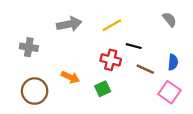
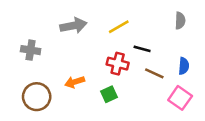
gray semicircle: (169, 20) -> (180, 21), turned 42
orange arrow: (70, 77) -> (75, 82), turned 138

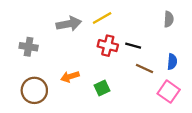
yellow line: (119, 27) -> (102, 18), moved
red cross: (118, 64) -> (108, 46), moved

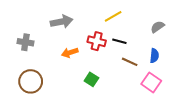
yellow line: (102, 18) -> (113, 16), moved
gray semicircle: (169, 19) -> (157, 27), moved, turned -128
orange arrow: (70, 77) -> (70, 53), moved
green square: (102, 88) -> (91, 79), turned -32

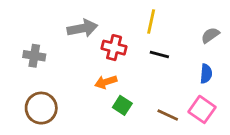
yellow line: (113, 16) -> (151, 21), turned -48
red cross: (97, 41) -> (114, 48), moved
orange arrow: (70, 53) -> (106, 82), moved
brown line: (130, 62) -> (168, 115), moved

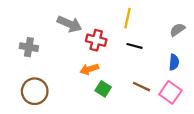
gray arrow: (82, 28) -> (69, 24), turned 35
brown line: (168, 115) -> (141, 87), moved

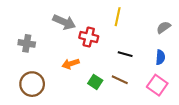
black line: (134, 46) -> (125, 54), moved
orange arrow: (89, 69) -> (71, 64), moved
brown line: (141, 87) -> (120, 80), moved

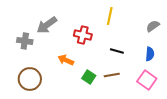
gray arrow: (64, 22) -> (47, 25), moved, turned 120
orange arrow: (71, 64) -> (66, 60), turned 42
brown line: (120, 80) -> (112, 75), turned -35

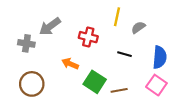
gray semicircle: (153, 26) -> (138, 27), moved
blue semicircle: (150, 54) -> (160, 57), size x1.5
brown line: (112, 75) -> (119, 90), moved
green square: (89, 77) -> (95, 82), size x1.5

